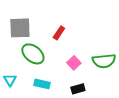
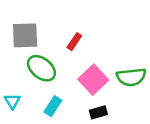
pink square: (74, 63) -> (93, 80), size x1.6
cyan rectangle: (42, 84) -> (53, 106), turned -70

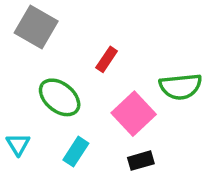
gray square: (25, 35) -> (36, 27), moved, turned 32
green semicircle: (131, 77) -> (181, 87), moved

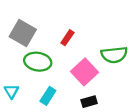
gray square: (36, 27) -> (23, 33), moved
green ellipse: (60, 97) -> (38, 62), turned -30

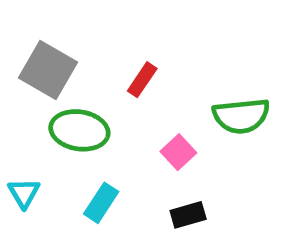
pink square: (85, 72) -> (178, 152), size x0.6

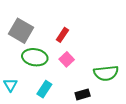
green semicircle: (241, 116) -> (106, 73), moved
pink square: (178, 152) -> (67, 59), moved

